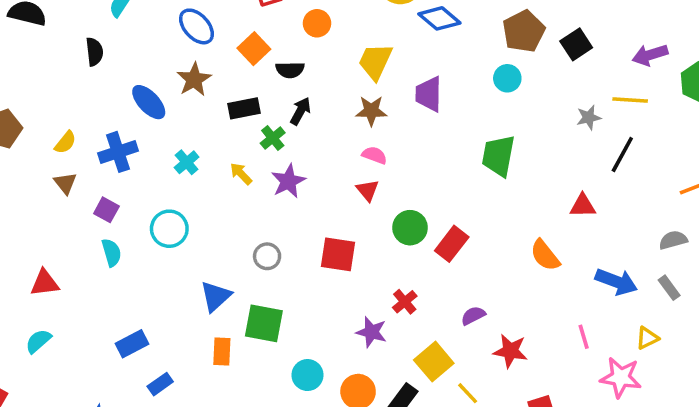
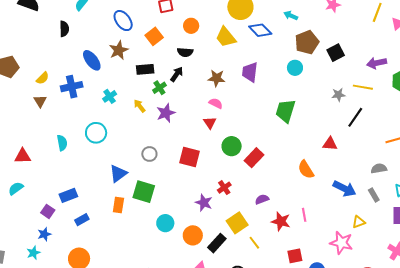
yellow trapezoid: (375, 61) -> (226, 37), moved, turned -70
black semicircle: (290, 70) -> (185, 52), moved
purple square: (106, 210) -> (48, 211), moved
pink line: (584, 337) -> (304, 215), moved

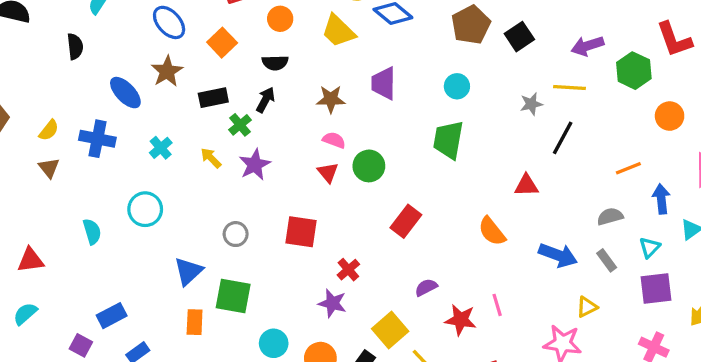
cyan circle: (295, 68) -> (457, 86), moved
blue cross: (72, 87) -> (97, 139), turned 30
green circle: (232, 146) -> (369, 166), moved
red cross: (224, 188) -> (348, 270), moved

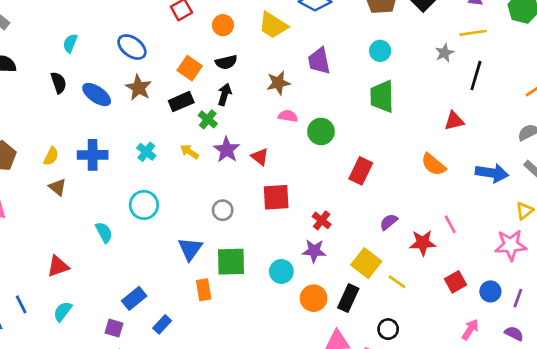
orange square: (222, 43) -> (190, 68), moved
blue ellipse: (125, 93) -> (97, 95), moved
red triangle: (328, 172) -> (260, 157), moved
cyan circle: (274, 343) -> (281, 271), moved

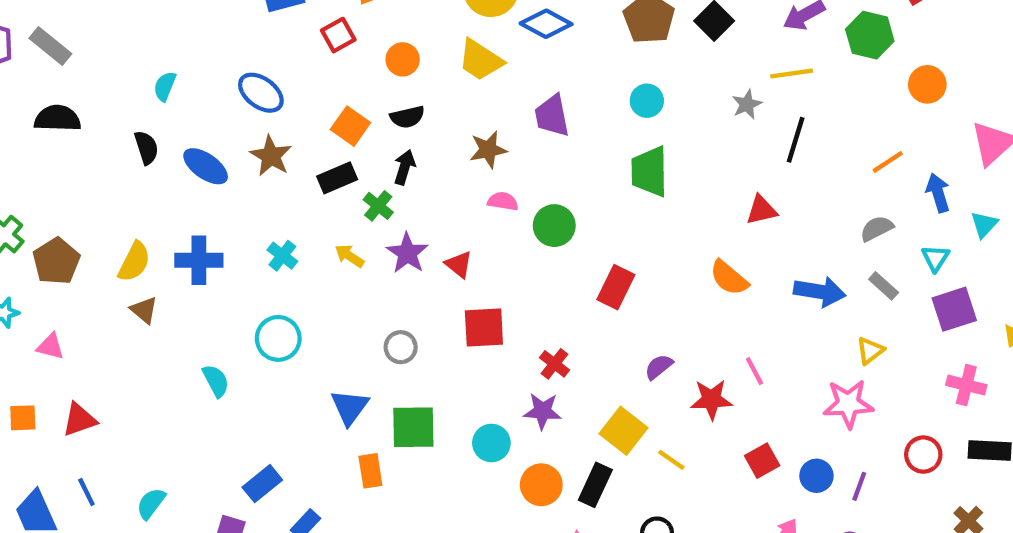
yellow semicircle: (51, 156) -> (134, 262), size x1.4
red triangle: (58, 266) -> (79, 420), moved

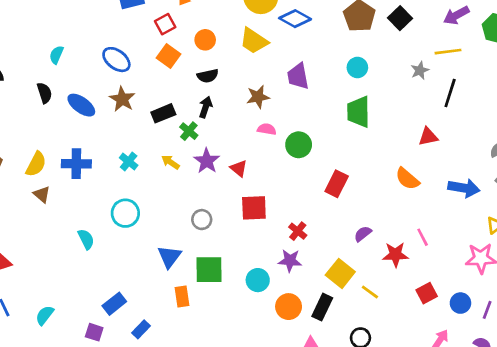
orange square: (350, 126) -> (168, 56), moved

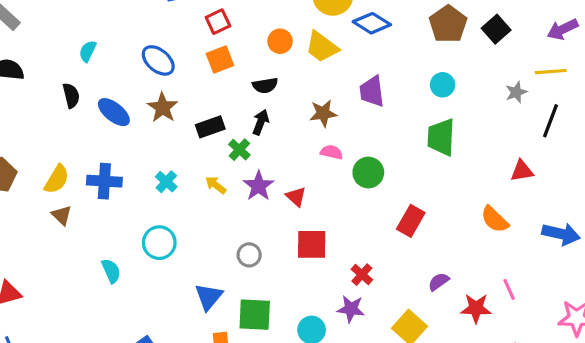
orange circle: (205, 40) -> (280, 41), moved
orange square: (168, 56) -> (220, 59), turned 30

